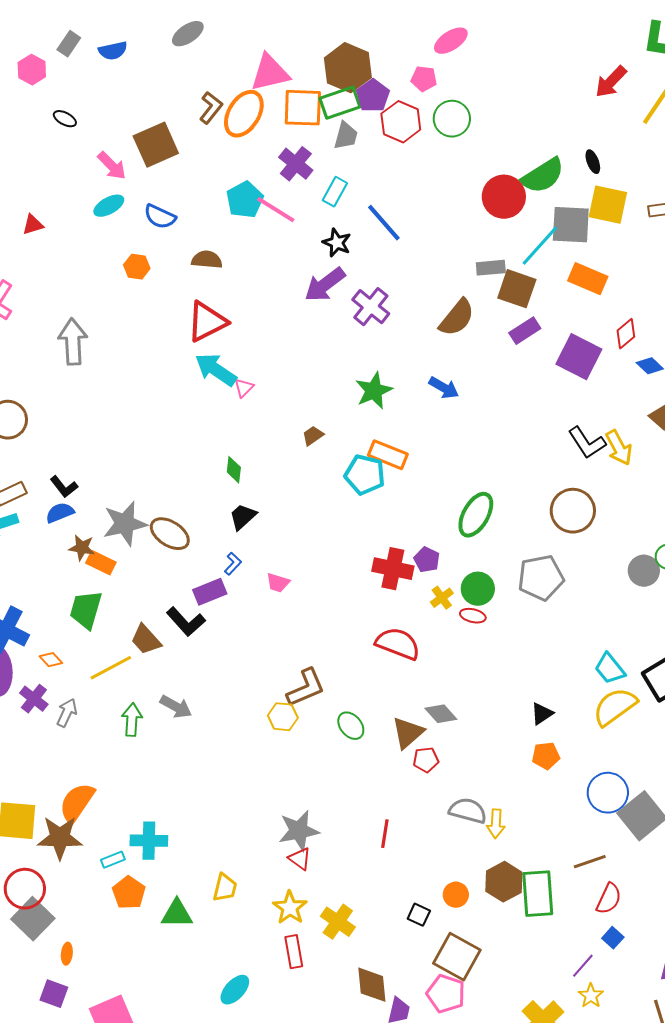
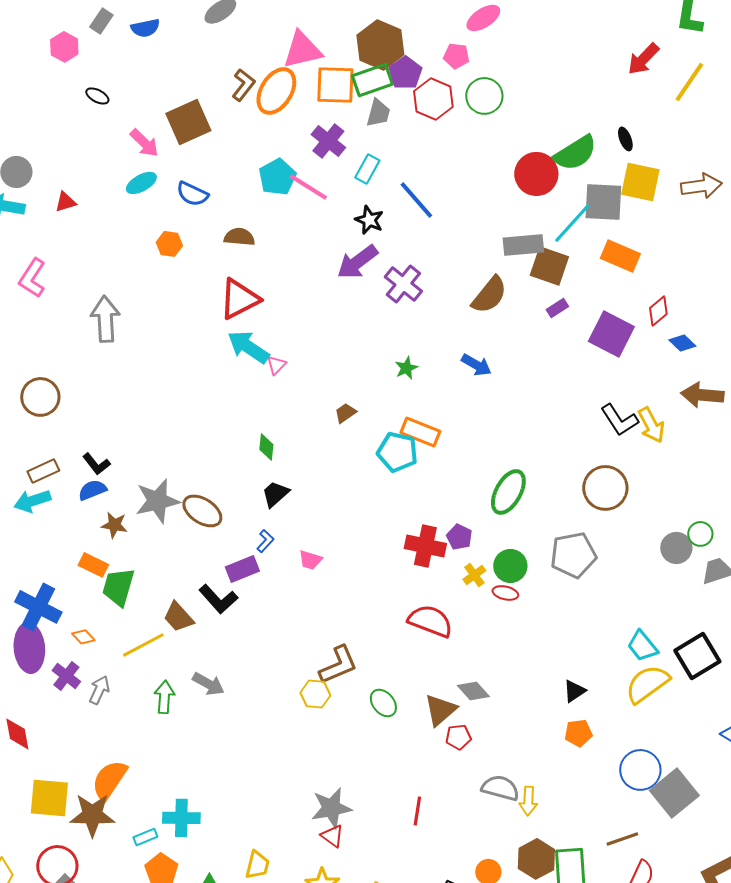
gray rectangle: (491, 268) -> (523, 245), size x1.4
purple rectangle: (525, 331) -> (557, 308), size x0.7
green star: (374, 391) -> (406, 368), size x0.6
orange rectangle: (101, 563) -> (93, 565), moved

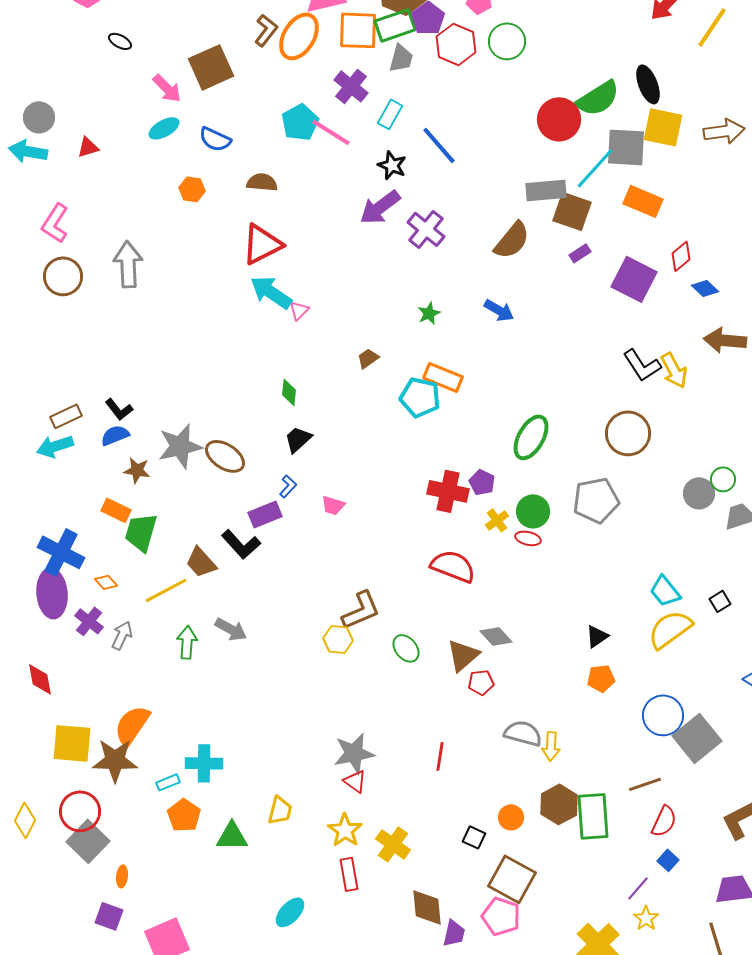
black ellipse: (625, 139) -> (648, 84), size x1.6
brown circle: (40, 397) -> (63, 276), moved
black square: (697, 656) -> (720, 601), size x0.5

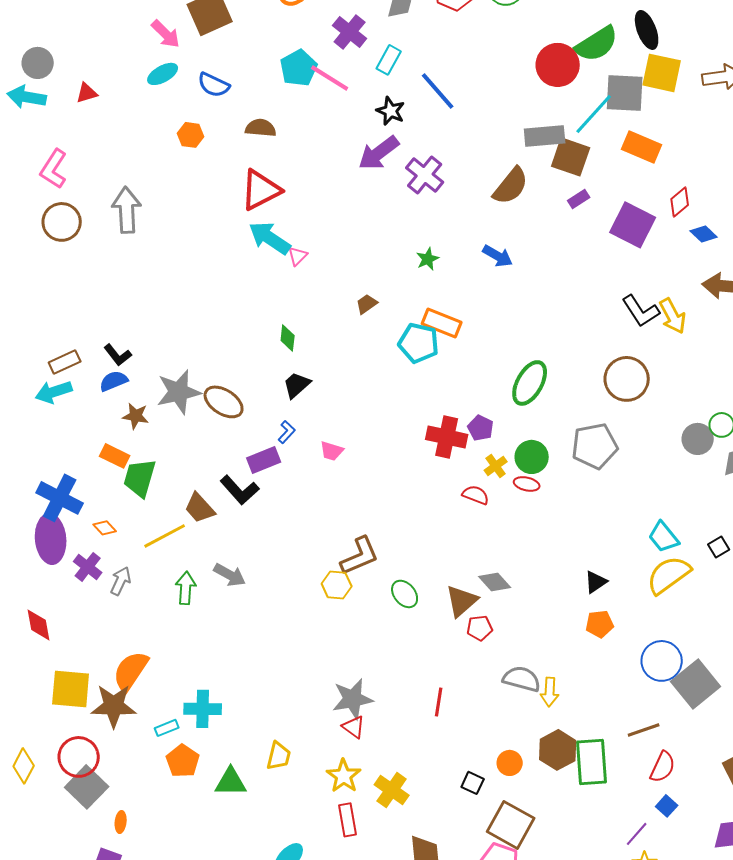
red semicircle: (453, 566) -> (476, 495), moved, size x0.6

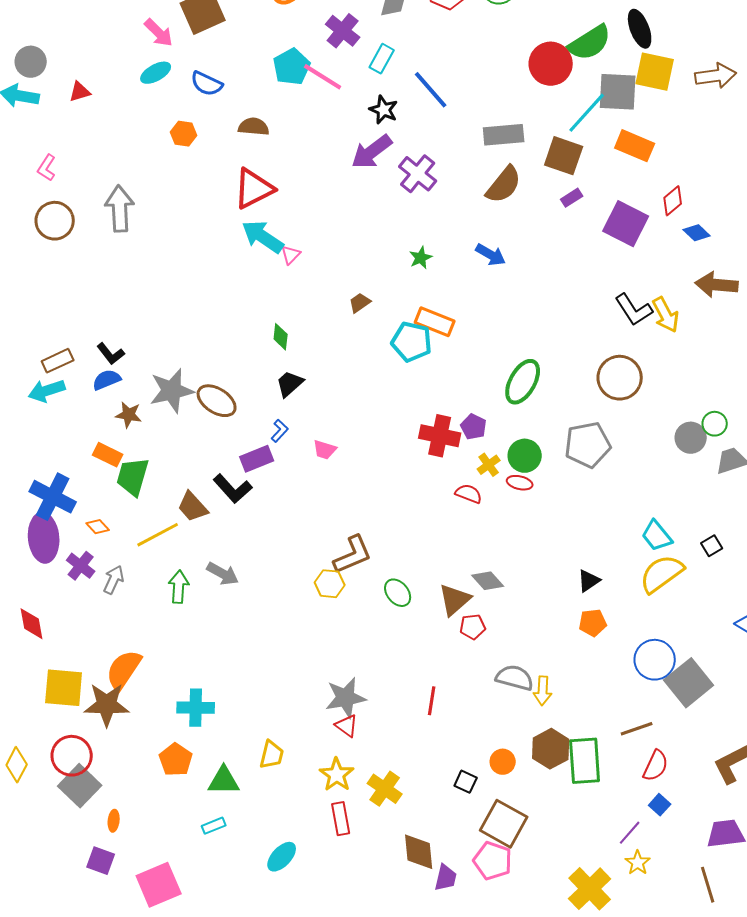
gray rectangle: (545, 136) -> (504, 135), moved
pink L-shape: (54, 169) -> (47, 168), size x0.7
cyan rectangle: (167, 728) -> (214, 826), moved

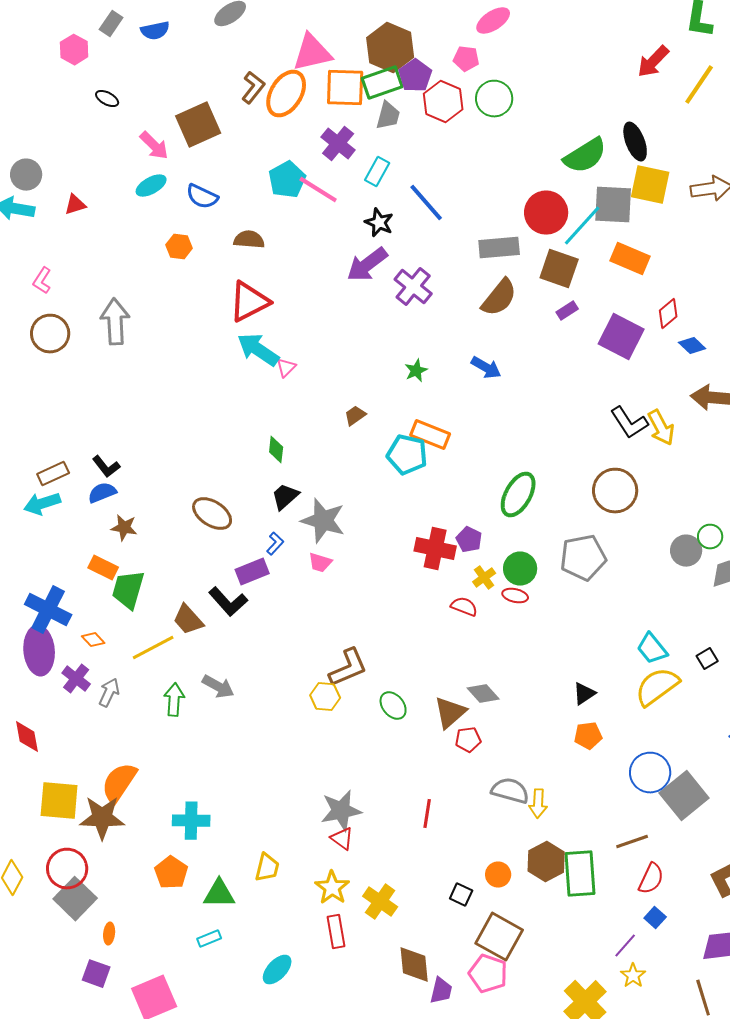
red circle: (551, 64) -> (546, 213), moved
gray star: (172, 391) -> (323, 521), moved, turned 30

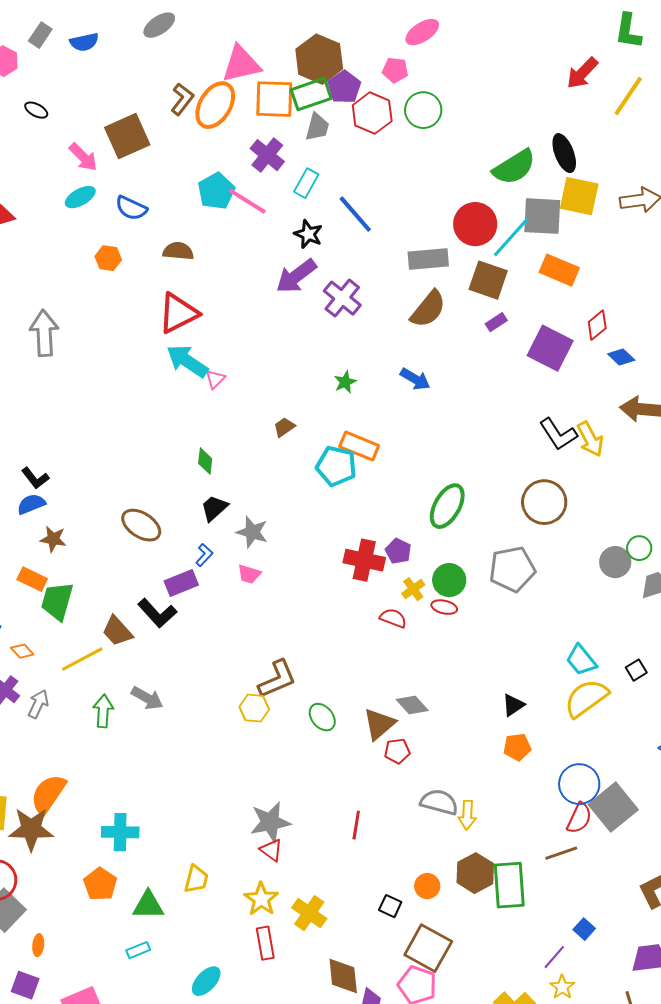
gray star: (323, 521) -> (252, 532), size x0.7
red semicircle: (651, 879) -> (579, 818), moved

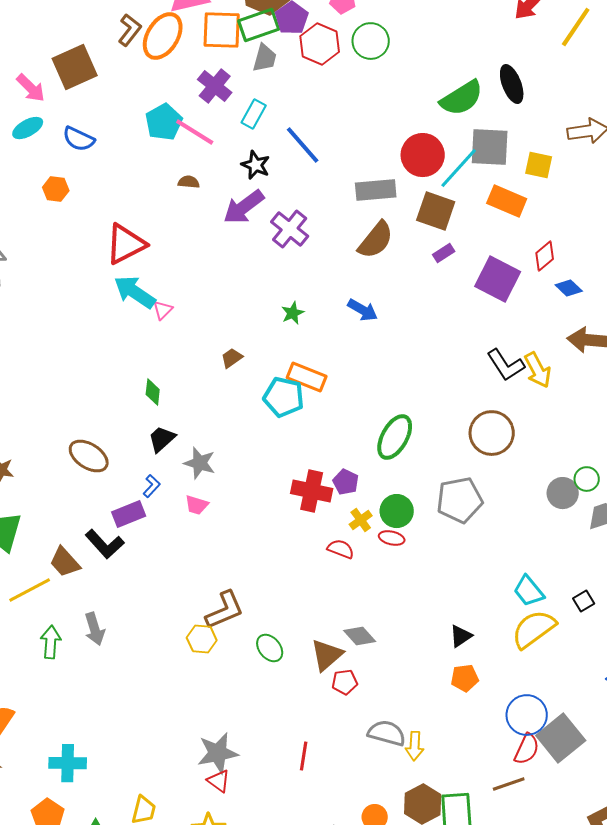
yellow square: (579, 196) -> (539, 165), moved, size x0.7
brown semicircle: (178, 251) -> (189, 182), moved, size x0.7
gray arrow: (147, 698) -> (95, 629), turned 44

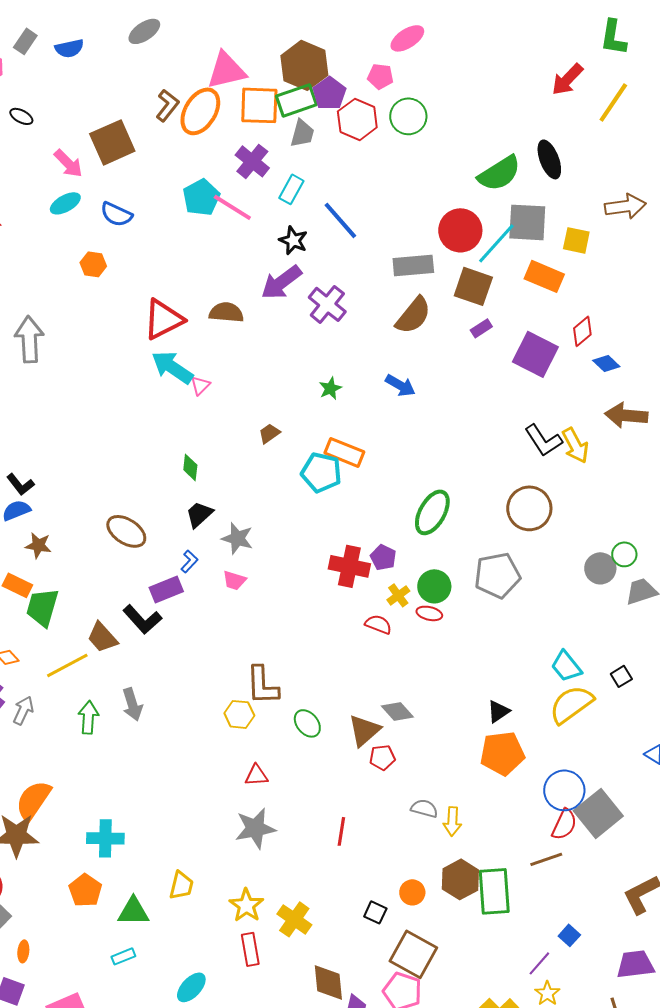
brown semicircle: (189, 182) -> (226, 312), moved, size x1.6
brown L-shape: (225, 610) -> (262, 685), turned 111
orange pentagon: (465, 678) -> (502, 753), size x1.6
gray semicircle: (387, 733) -> (424, 808), size x0.7
red triangle: (219, 781) -> (256, 775), moved, turned -40

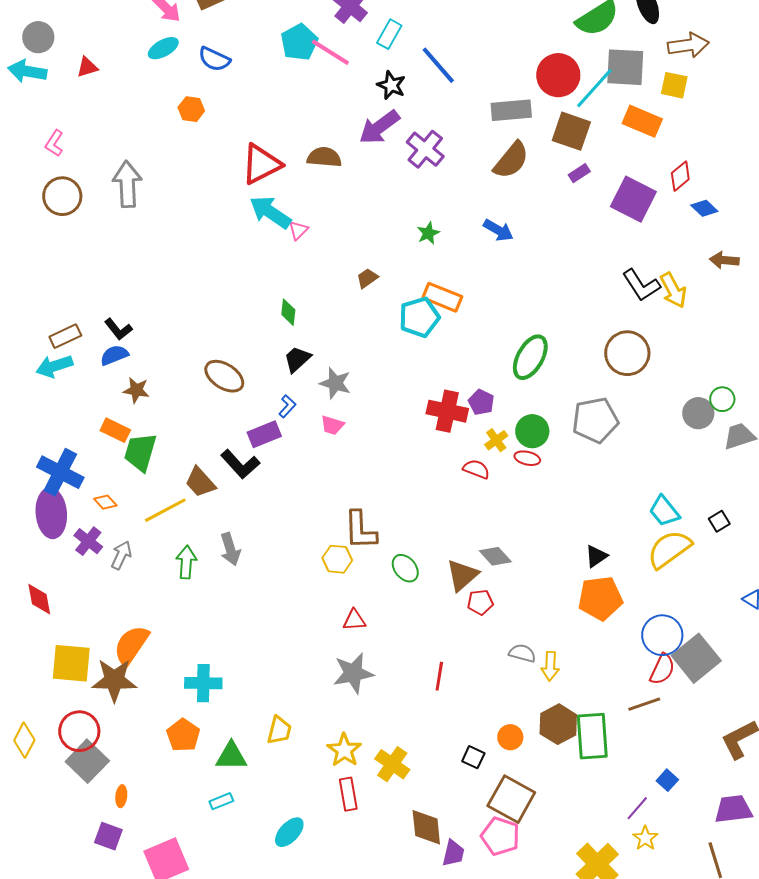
brown arrow: (625, 206) -> (688, 45), moved
brown arrow: (626, 415) -> (724, 260), size x0.7
cyan pentagon: (321, 472) -> (419, 317), turned -30

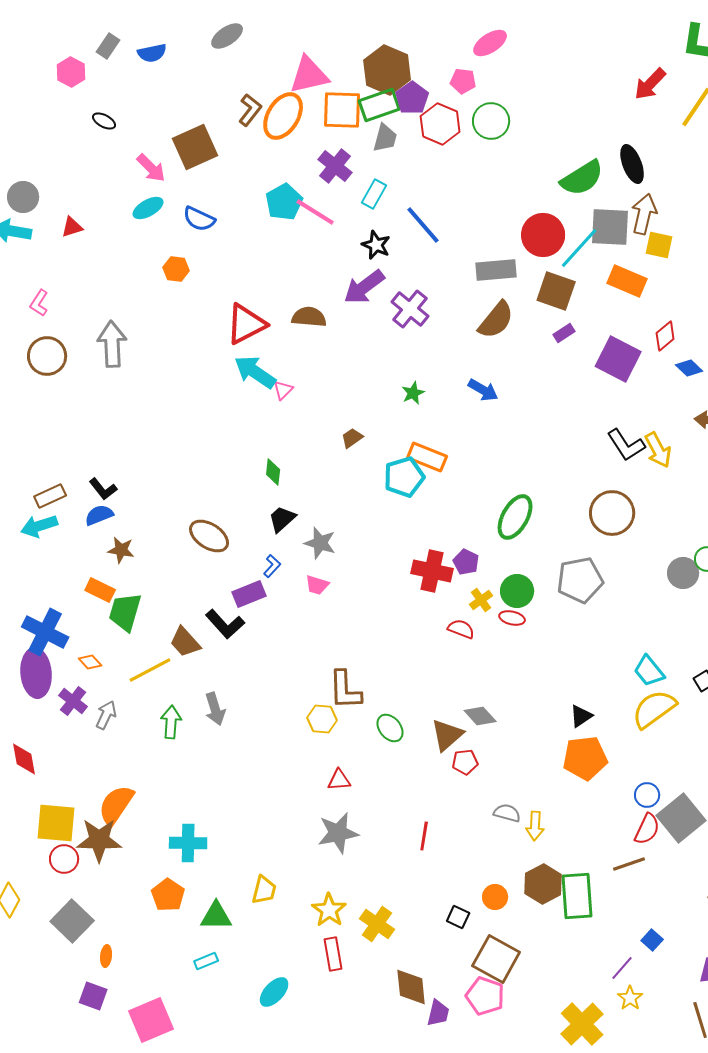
brown arrow: (688, 45) -> (644, 214), moved, turned -69
blue circle: (662, 635) -> (647, 795), size x0.6
red circle: (79, 731) -> (64, 859), moved, size x0.7

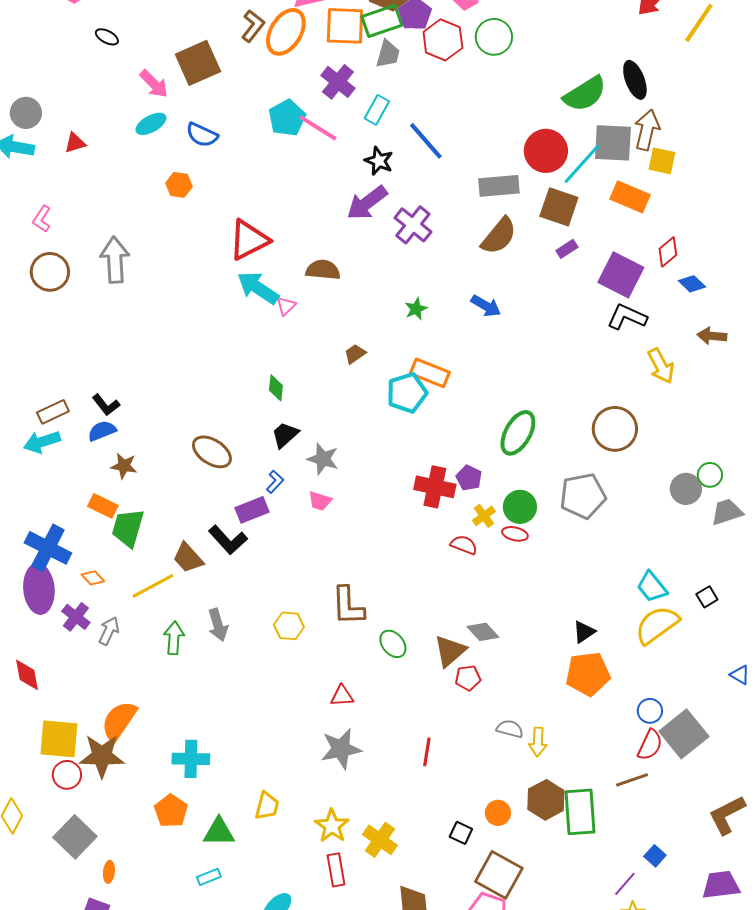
brown semicircle: (309, 317) -> (323, 270), moved
black L-shape: (626, 445) -> (627, 317), moved, turned 147
yellow hexagon: (322, 719) -> (289, 626), moved

